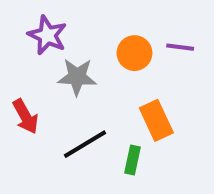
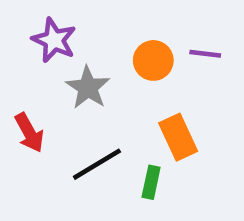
gray star: (77, 77) -> (88, 88), turned 30

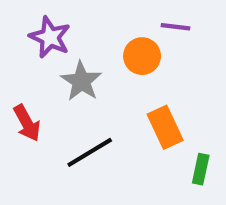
purple line: (205, 54) -> (176, 27), moved
green rectangle: (151, 182) -> (201, 169), moved

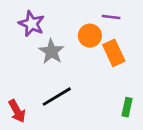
red arrow: (27, 123) -> (17, 111), moved
orange rectangle: (165, 127) -> (114, 53), moved

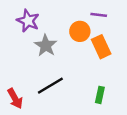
green rectangle: (127, 107) -> (100, 95), moved

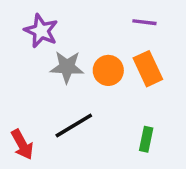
orange circle: (80, 31) -> (108, 70), moved
gray star: (46, 46) -> (67, 67), turned -30

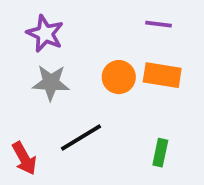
gray star: (67, 67) -> (51, 83), moved
orange rectangle: (148, 69) -> (162, 75), turned -56

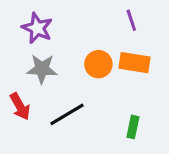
purple line: (158, 24) -> (131, 20), turned 65
red arrow: (24, 158) -> (20, 107), moved

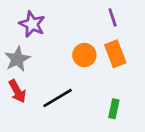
orange rectangle: (134, 63) -> (115, 54), turned 60
gray star: (42, 69) -> (17, 59), moved, turned -30

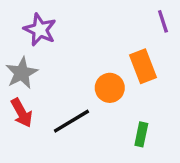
purple line: (113, 17) -> (163, 21), moved
orange circle: (84, 55) -> (110, 88), moved

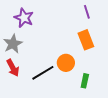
purple line: (163, 21) -> (87, 12), moved
orange circle: (110, 88) -> (66, 63), moved

